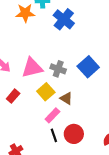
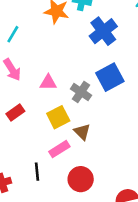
blue square: (88, 67) -> (110, 77), moved
pink triangle: (32, 68) -> (48, 82), size x0.6
black line: (54, 135) -> (37, 172), moved

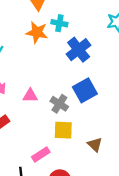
yellow square: (58, 117) -> (63, 130), moved, turned 30
brown triangle: (82, 132) -> (95, 145), moved

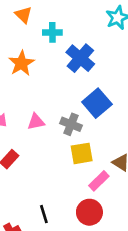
orange star: (37, 32) -> (21, 63), moved, turned -30
pink rectangle: (41, 155) -> (99, 181), moved

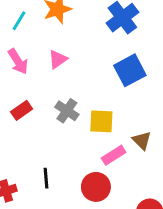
pink triangle: (36, 122) -> (58, 59), moved, turned -36
gray cross: (71, 124) -> (67, 111), moved

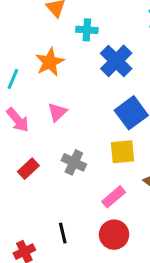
yellow square: (101, 121) -> (123, 152), moved
pink rectangle: (114, 155) -> (114, 197), moved

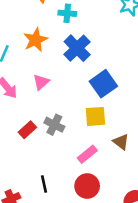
blue cross: (116, 61) -> (77, 48), moved
red rectangle: (28, 169) -> (27, 130), moved

